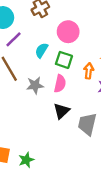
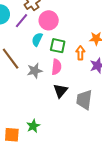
pink circle: (68, 32) -> (49, 20), moved
purple line: (13, 39) -> (22, 21), moved
green star: (26, 160) -> (33, 126), moved

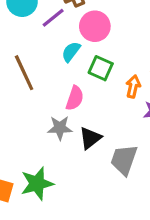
pink semicircle: (56, 67) -> (75, 98), moved
gray star: (35, 71) -> (60, 128), moved
green star: (33, 126) -> (37, 184), size x1.5

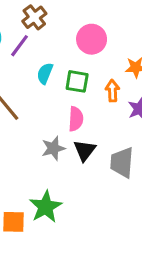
pink circle: (95, 26) -> (92, 39), moved
pink semicircle: (75, 98) -> (76, 119), moved

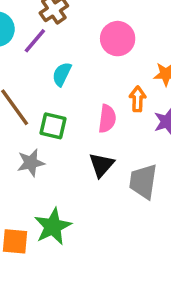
green square: (77, 81) -> (53, 126), moved
pink semicircle: (76, 119) -> (107, 119), moved
gray star: (53, 148) -> (31, 163), moved

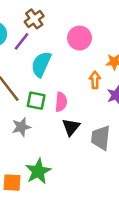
cyan semicircle: (62, 74) -> (41, 64), size x1.5
pink semicircle: (107, 119) -> (61, 102), moved

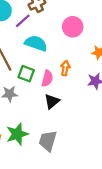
cyan semicircle: (41, 64) -> (36, 43), turned 75
orange arrow: (95, 80) -> (65, 68), moved
gray trapezoid: (101, 138) -> (48, 141), moved

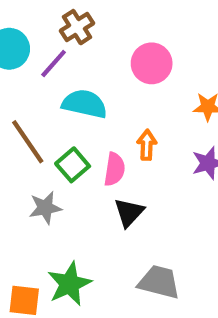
green square: (26, 74) -> (73, 165), turned 35
gray trapezoid: (48, 141) -> (159, 282), moved, turned 95

